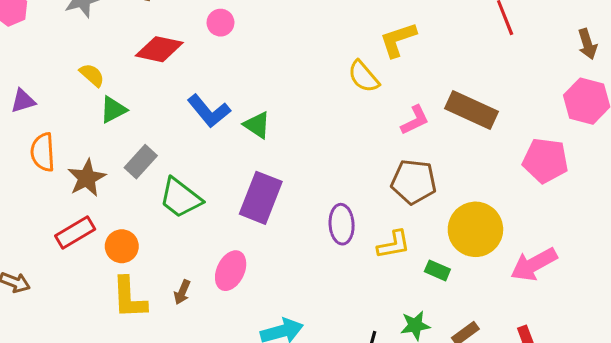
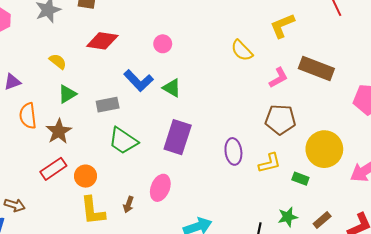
pink circle: (220, 23) -> (163, 44), moved
yellow L-shape: (398, 40) -> (282, 26), moved
green triangle: (113, 110) -> (67, 94), moved
gray rectangle: (141, 162) -> (108, 105), moved, turned 40

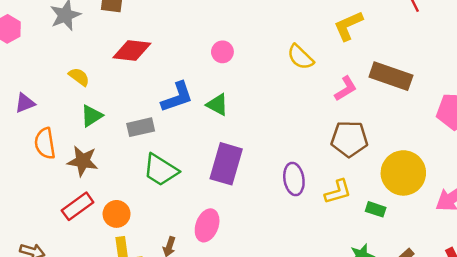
pink circle: (163, 44) -> (222, 52), moved
blue L-shape: (139, 81) -> (177, 97), turned -64
brown star: (59, 131) -> (83, 161), turned -30

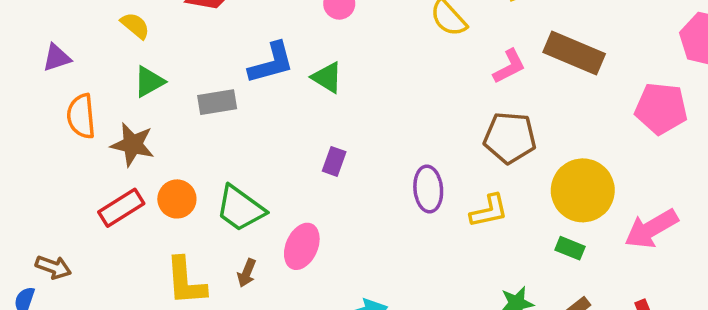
purple rectangle: (226, 164) -> (334, 161), size x0.5
green trapezoid: (161, 170) -> (240, 209), moved
green rectangle: (376, 209) -> (570, 248), moved
orange circle: (117, 214) -> (177, 199), moved

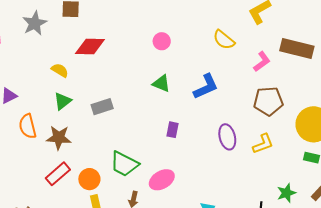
yellow semicircle: (135, 26) -> (60, 70), moved
blue L-shape: (271, 63) -> (206, 87), moved
orange circle: (177, 199) -> (89, 179), moved
pink ellipse: (302, 246) -> (162, 180), turned 45

